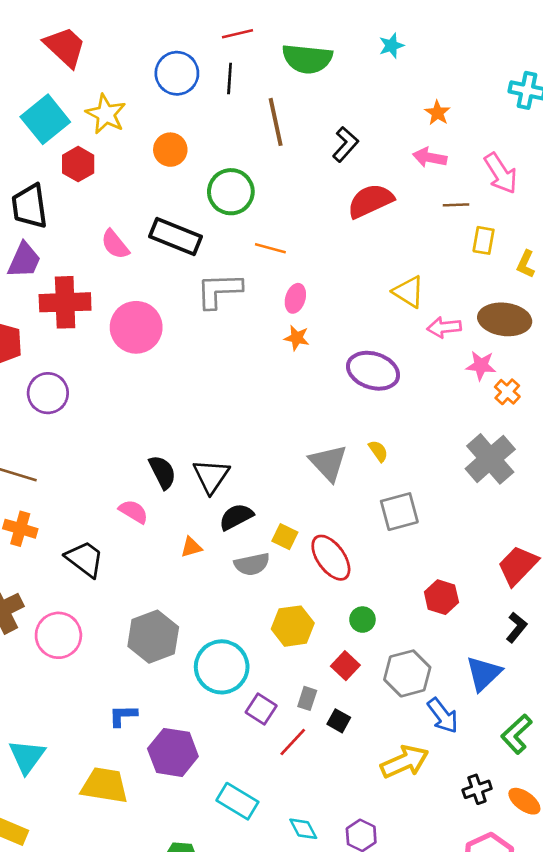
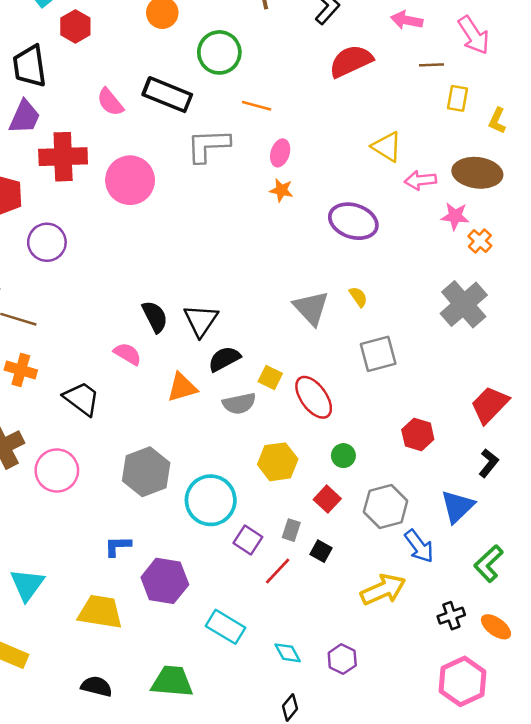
orange triangle: (191, 547) -> (182, 387), size x1.5

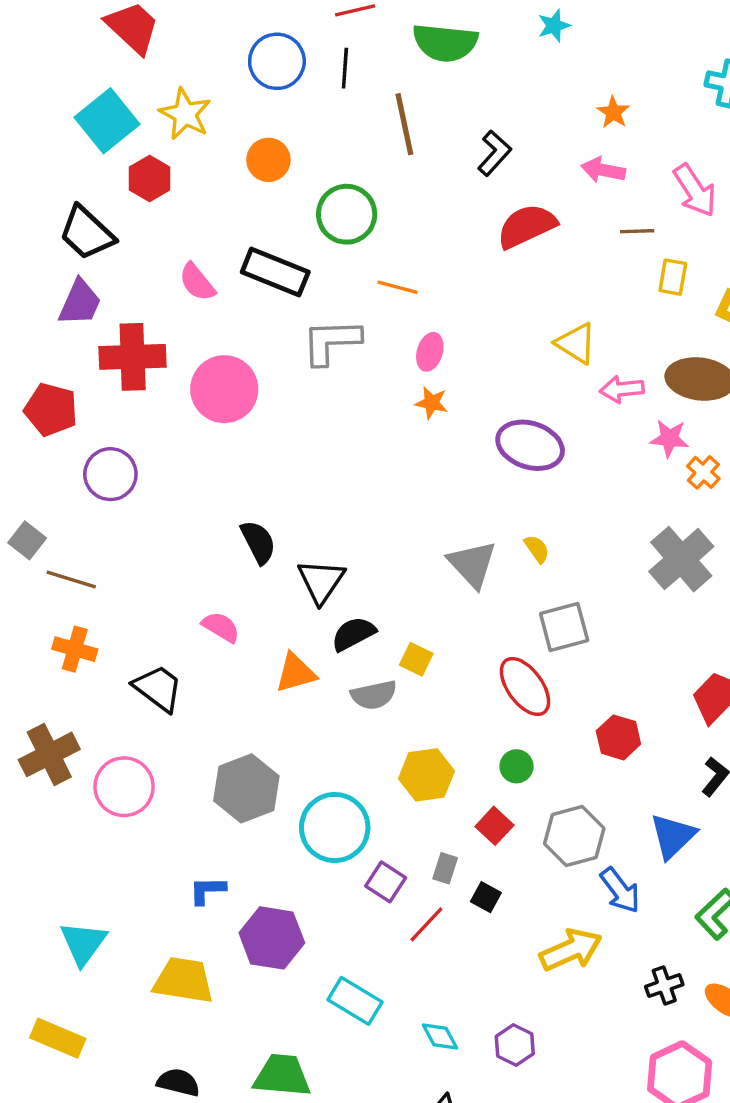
black trapezoid: (30, 66) -> (87, 233), turned -39
black semicircle: (155, 317) -> (258, 542), moved
red ellipse: (314, 397) -> (525, 686), moved

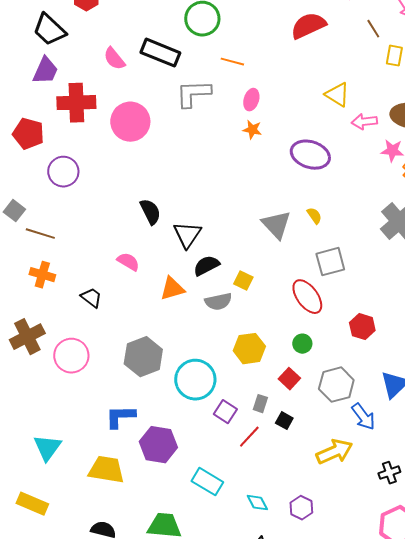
brown line: (637, 231) -> (373, 29), turned 60
black trapezoid: (158, 688) -> (91, 298), size x0.7
blue L-shape: (207, 890) -> (120, 417), size x1.4

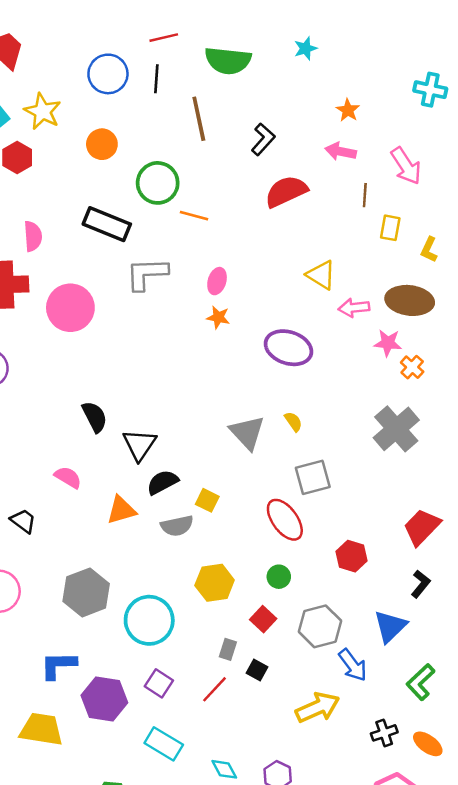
brown line: (373, 29) -> (365, 195), turned 36
pink semicircle: (114, 59) -> (33, 236), moved, turned -145
orange line: (232, 62) -> (194, 216), moved
purple square: (225, 412) -> (159, 683), moved

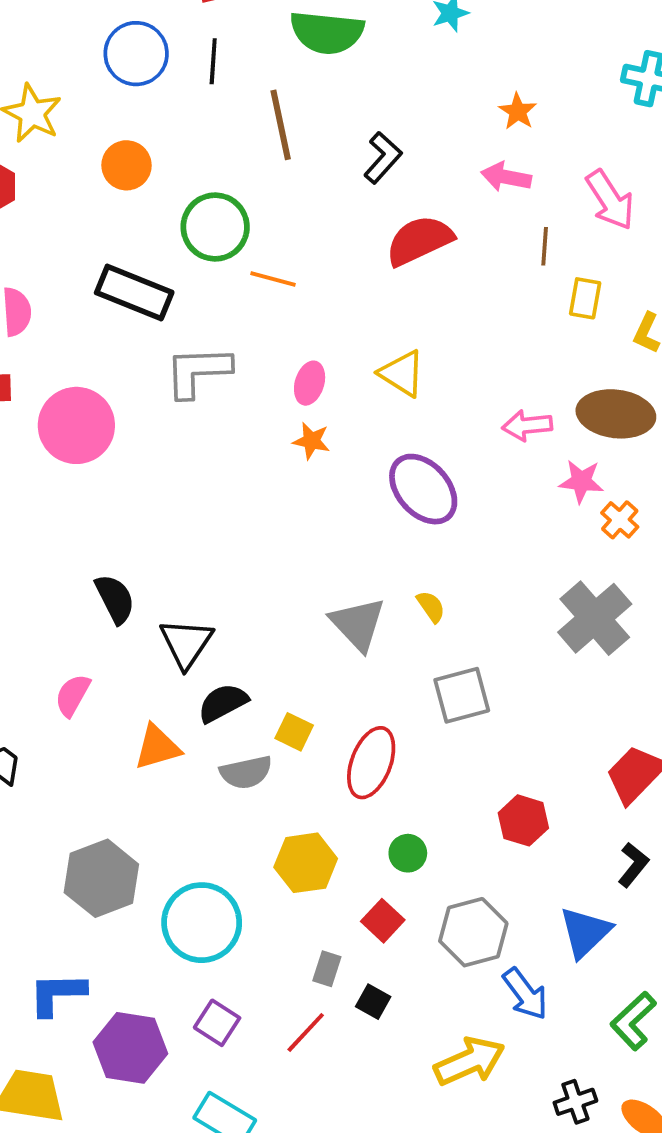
yellow triangle: (321, 275) -> (402, 373), moved
purple ellipse: (288, 348) -> (423, 489), turned 30
pink semicircle: (68, 477) -> (73, 695), turned -92
red ellipse: (285, 520) -> (371, 763), moved, turned 57

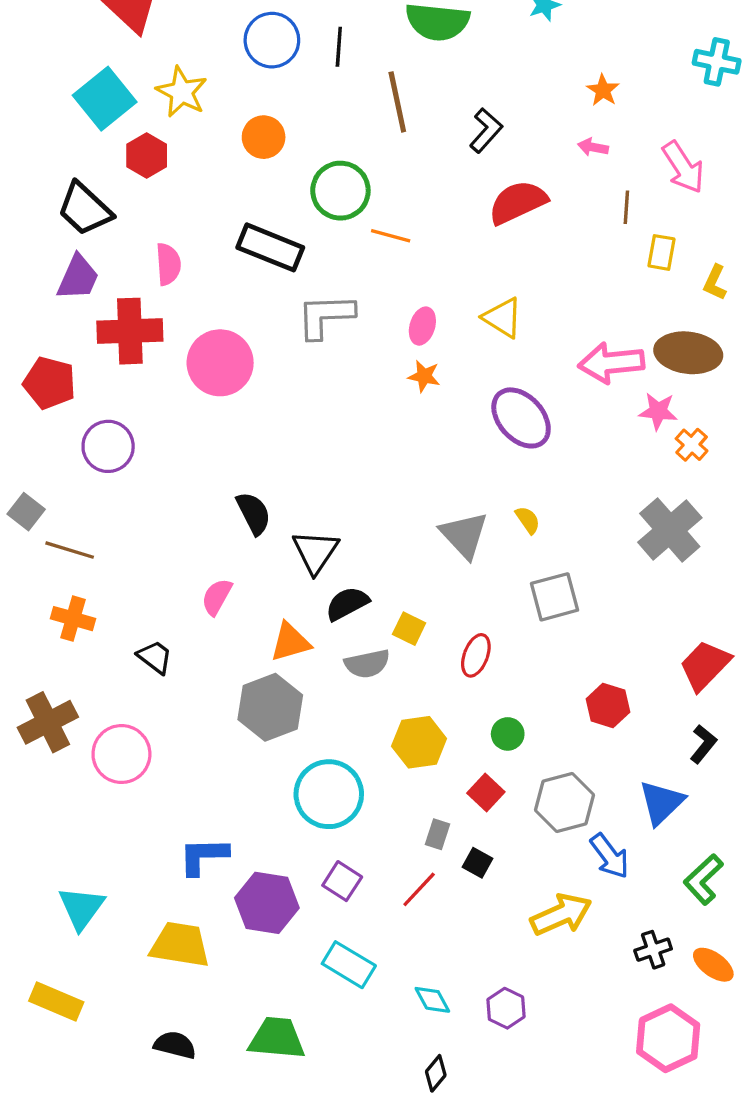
pink arrow: (506, 177) -> (593, 147), size x0.7
pink arrow: (527, 425) -> (611, 363), size x1.5
red ellipse: (371, 763) -> (476, 655), size x0.7
gray hexagon: (101, 878) -> (270, 707), moved

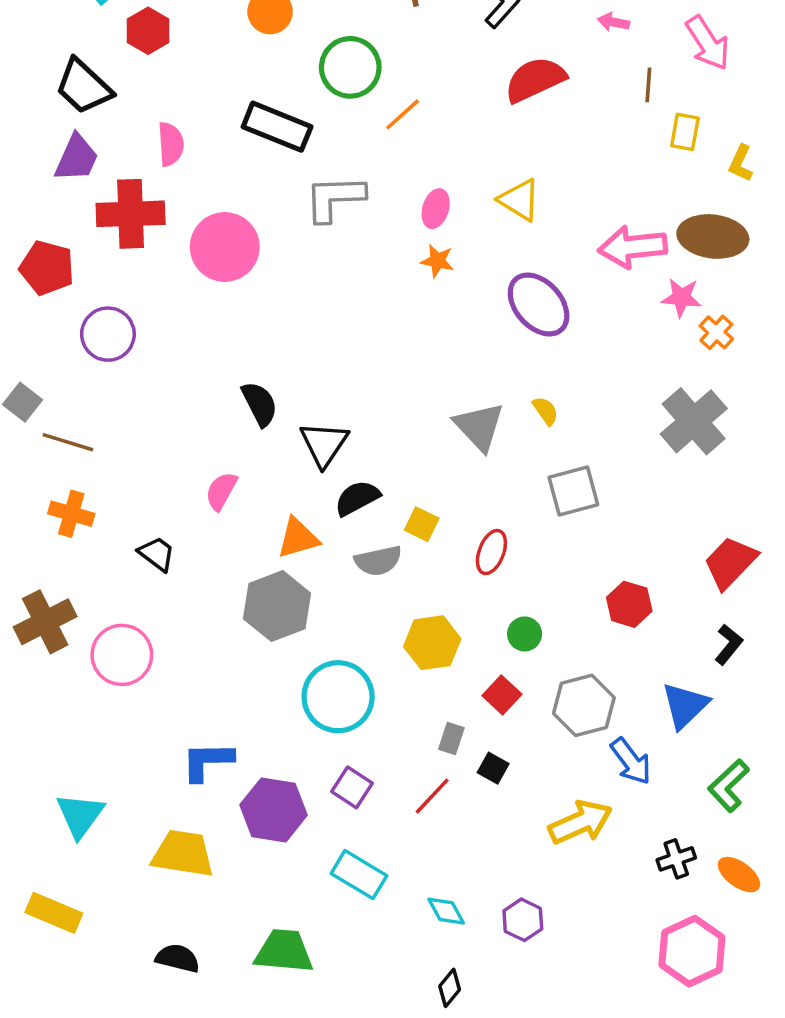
orange line: (391, 236) -> (403, 114), turned -57

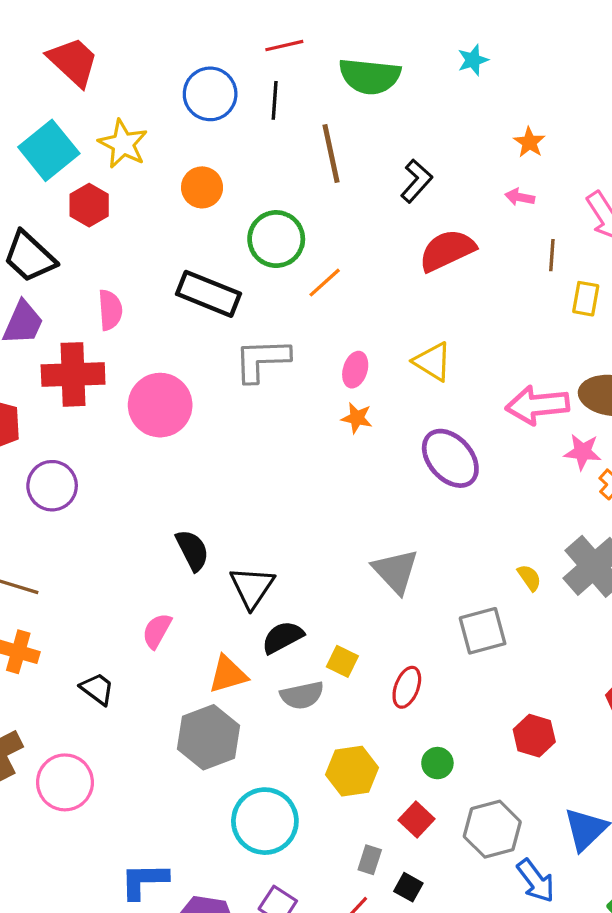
yellow semicircle: (545, 411) -> (529, 578), moved

